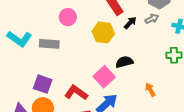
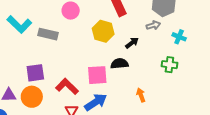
black arrow: (130, 23) -> (132, 43), moved
pink square: (104, 77) -> (97, 75), turned 30
purple square: (43, 84) -> (35, 73), turned -36

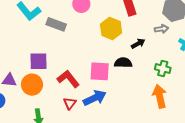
green cross: (169, 65) -> (163, 68), moved
orange arrow: (141, 95) -> (160, 96), moved, size x1.6

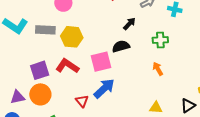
yellow hexagon: (111, 29) -> (72, 37), moved
red L-shape: (68, 79) -> (67, 66), moved
orange arrow: (160, 96) -> (158, 69), moved, size x0.6

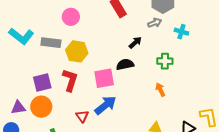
red L-shape: (67, 66) -> (70, 80), turned 70

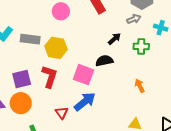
pink circle: (71, 17) -> (61, 11), moved
green cross: (165, 61) -> (141, 46), moved
pink square: (104, 78) -> (83, 75), turned 30

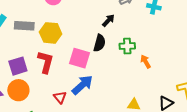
green cross: (141, 46) -> (127, 46), moved
black semicircle: (104, 61) -> (99, 43), turned 120
orange arrow: (140, 86) -> (146, 62), moved

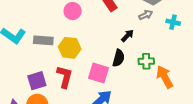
orange arrow: (146, 62) -> (165, 77), size x1.6

